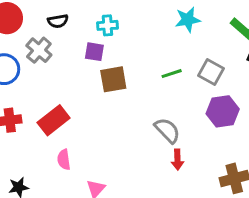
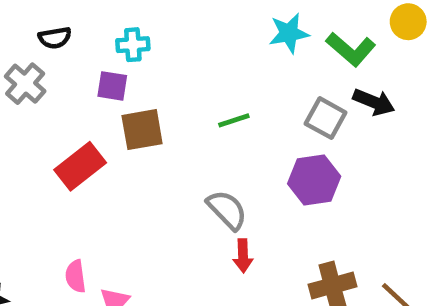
cyan star: (188, 20) -> (289, 33), moved
gray square: (211, 72) -> (326, 118), moved
red rectangle: (54, 120) -> (80, 166), moved
pink semicircle: (64, 160) -> (76, 276), moved

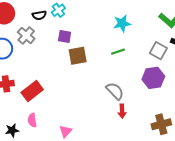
cyan star: (289, 33) -> (122, 23), moved
cyan cross: (133, 45) -> (58, 10), moved, turned -32
red rectangle: (80, 166) -> (32, 91), moved
pink semicircle: (76, 276) -> (32, 120), moved

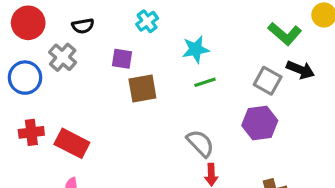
cyan cross: (58, 10) -> (147, 21), moved
cyan star: (122, 23) -> (196, 49), moved
red rectangle: (32, 91) -> (72, 143), turned 65

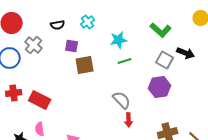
black semicircle: (83, 26) -> (58, 25), moved
green L-shape: (285, 34) -> (161, 30), moved

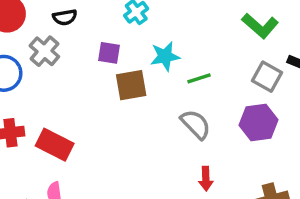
black semicircle: (58, 25) -> (65, 17), moved
cyan star: (119, 40) -> (165, 56), moved
gray semicircle: (122, 100) -> (196, 124), moved

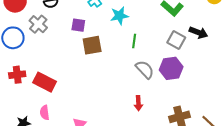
cyan star: (165, 56) -> (119, 16), moved
green line: (199, 78) -> (134, 41), turned -64
gray semicircle: (196, 124) -> (145, 69), moved

